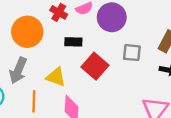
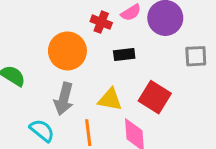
red square: (95, 66) -> (155, 97), moved

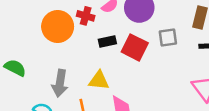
orange circle: (67, 51) -> (58, 26), moved
red square: (155, 97) -> (135, 47), moved

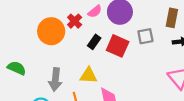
red cross: (86, 16) -> (75, 21), turned 32
black rectangle: (107, 41) -> (94, 42), turned -40

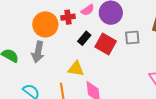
red cross: (75, 21) -> (68, 17), turned 32
gray arrow: (55, 79) -> (38, 52), moved

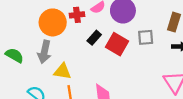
yellow triangle: (76, 69) -> (62, 71), moved

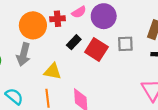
yellow triangle: (62, 71) -> (53, 71), moved

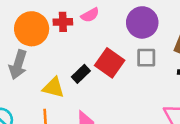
purple circle: (104, 16) -> (142, 22), moved
black rectangle: (74, 42) -> (81, 74), moved

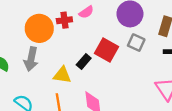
gray square: (146, 58) -> (136, 43), turned 30

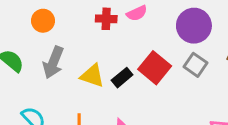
orange circle: (39, 28) -> (43, 21), moved, size x0.6
yellow triangle: (62, 75) -> (92, 76), moved

